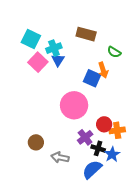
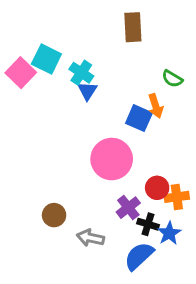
brown rectangle: (86, 34) -> (133, 27), moved, turned 72
cyan cross: (54, 48) -> (81, 73), turned -35
pink square: (38, 62) -> (21, 73), moved

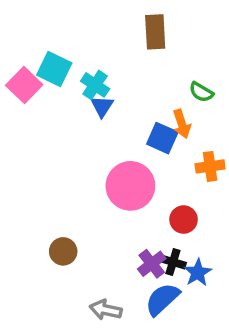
orange cross: (177, 197) -> (210, 166), moved
purple cross: (128, 208) -> (152, 264), moved
gray arrow: (90, 238) -> (106, 310), moved

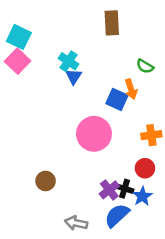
cyan square: (54, 69) -> (19, 37), moved
orange cross: (210, 166) -> (151, 135), moved
red circle: (184, 220) -> (145, 168), moved

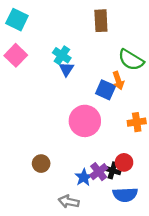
cyan square: (19, 37) -> (17, 20), moved
green semicircle: (145, 66) -> (131, 60), size x1.6
red circle: (145, 168) -> (124, 162), moved
blue star: (142, 196) -> (84, 177), moved
blue semicircle: (117, 215) -> (125, 195), moved, turned -140

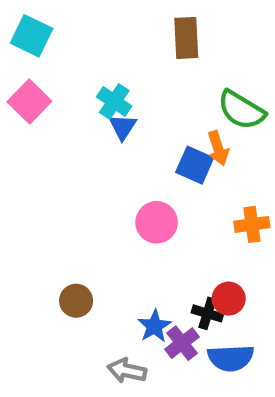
pink circle: (85, 121) -> (157, 222), size x0.7
purple cross: (99, 172) -> (182, 343), moved

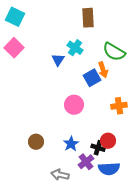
cyan cross: (114, 102) -> (75, 48), moved
blue square: (195, 165) -> (92, 78), turned 36
blue star: (154, 326) -> (71, 144), moved

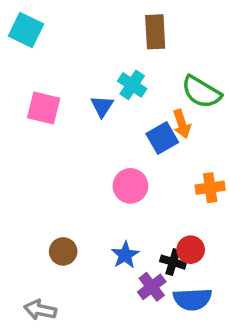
pink square: (14, 48) -> (44, 108), moved, turned -30
gray arrow: (60, 175) -> (40, 310), moved

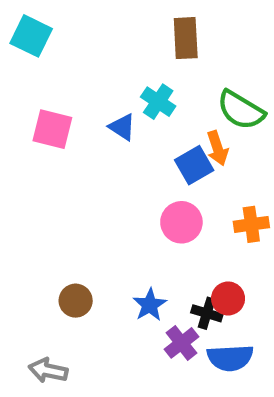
blue triangle: (102, 106) -> (122, 127), turned -30
pink circle: (130, 186) -> (181, 222), moved

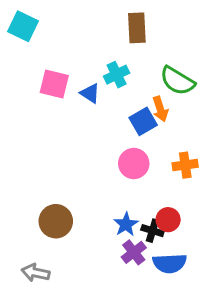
cyan cross: (158, 102) -> (117, 75), turned 30
pink square: (52, 129) -> (54, 84), moved
brown circle: (76, 301) -> (56, 221), size x1.4
blue star: (150, 305) -> (126, 224), moved

